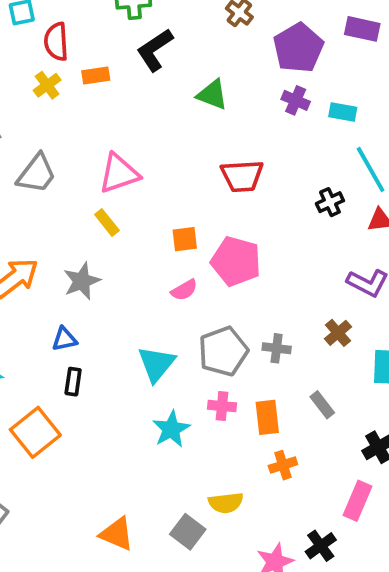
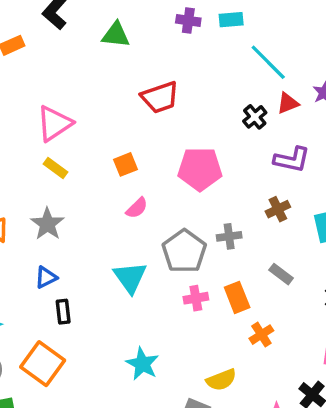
black cross: (330, 202) -> (255, 117), moved
pink pentagon: (236, 261) -> (200, 169), moved
brown cross: (338, 333) -> (278, 209), turned 30
cyan star: (171, 429) -> (142, 364), moved

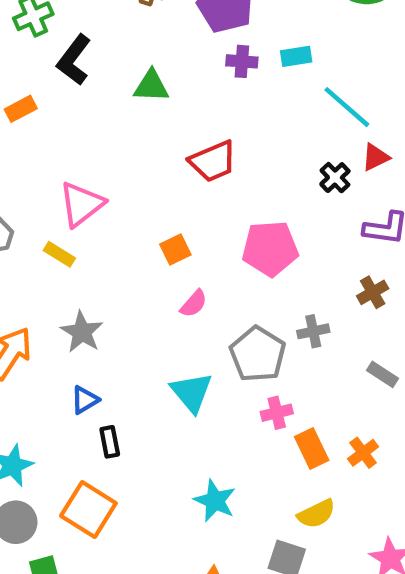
yellow rectangle: (55, 168) -> (59, 254), moved
orange rectangle: (237, 297) -> (312, 449), moved

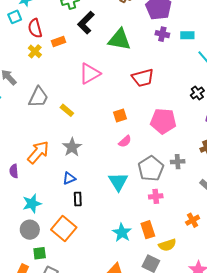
green triangle: (151, 86) -> (120, 40), size x1.4
pink triangle: (81, 204) -> (90, 74), moved
orange rectangle: (312, 449) -> (148, 230), moved

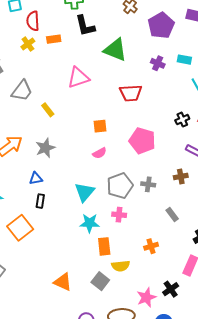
black L-shape: (86, 23) -> (85, 26), turned -70
purple cross: (162, 34) -> (158, 63), moved
cyan star: (122, 233) -> (90, 223), moved, turned 30

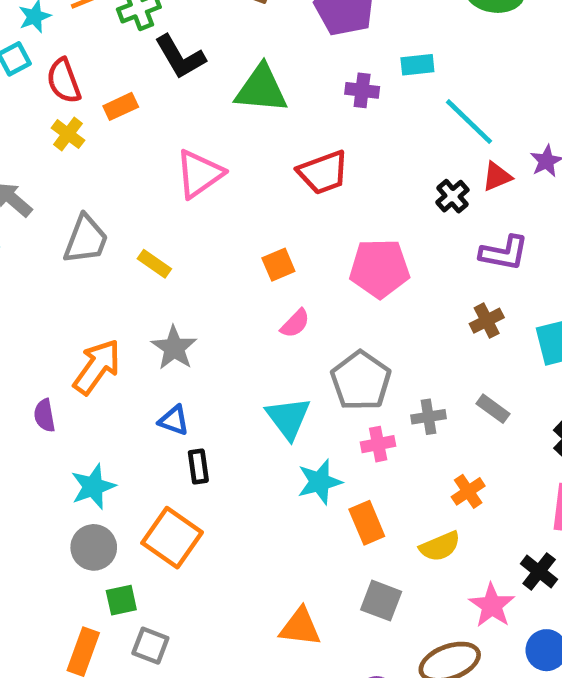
blue triangle: (36, 178) -> (174, 420), turned 48
gray cross: (148, 184) -> (428, 417), moved
yellow semicircle: (121, 266) -> (440, 546), moved

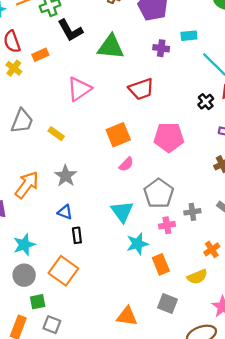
orange square: (278, 265) -> (118, 135), size x1.5

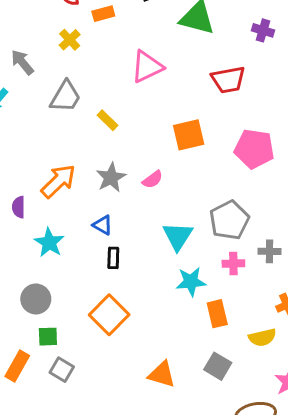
yellow cross: (14, 68) -> (70, 40), moved
pink semicircle: (126, 164) -> (153, 179), moved
cyan star: (24, 245) -> (49, 243), moved, turned -30
orange square: (63, 271) -> (109, 315), moved

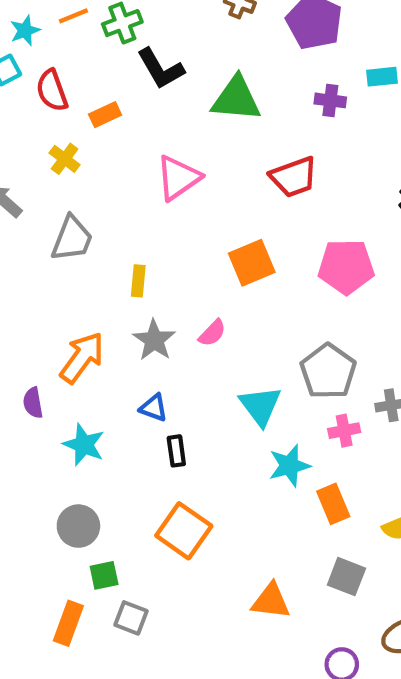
yellow rectangle: (108, 120) -> (138, 281), moved, turned 60

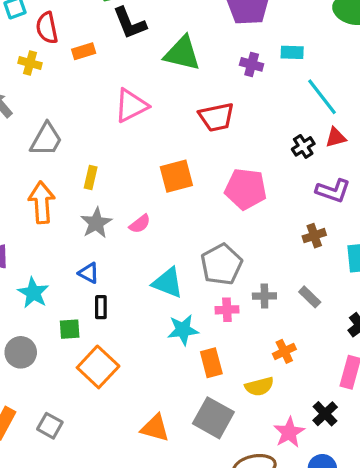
yellow cross: (65, 159) -> (30, 63), moved, turned -30
orange arrow: (82, 358) -> (42, 202), moved, turned -48
cyan triangle: (260, 406) -> (168, 283), turned -40
green square: (104, 575) -> (70, 329), moved
gray square: (346, 577) -> (213, 418), size x1.4

